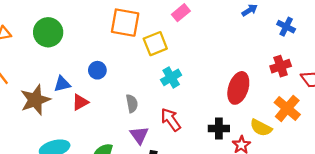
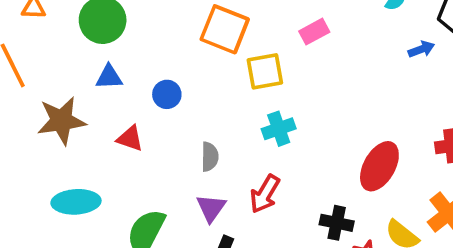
blue triangle: (62, 84) -> (109, 77), moved
red triangle: (80, 102) -> (130, 138), turned 36
red arrow: (171, 120) -> (265, 194), turned -125

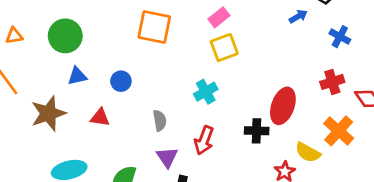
yellow square: (265, 71) -> (224, 48), moved
black cross: (337, 223) -> (257, 131), moved

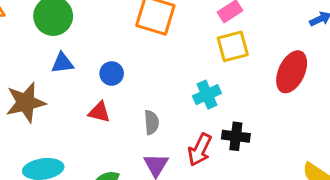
red ellipse: (283, 106) -> (292, 72), moved
red triangle: (100, 117) -> (99, 112), moved
black cross: (257, 131) -> (236, 136), moved

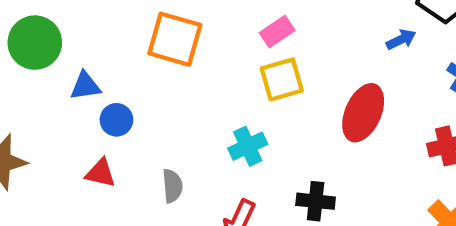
blue triangle: (62, 63) -> (85, 86), moved
black cross: (236, 136) -> (316, 201), moved

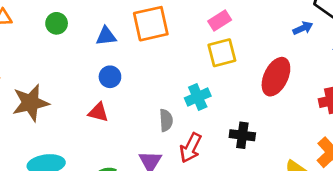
orange square: (175, 39) -> (151, 24), turned -30
green circle: (35, 43) -> (57, 23), size x0.6
blue triangle: (85, 86) -> (106, 36), moved
gray semicircle: (172, 186) -> (166, 120), moved

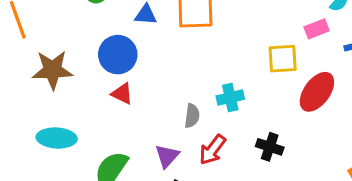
pink rectangle: (220, 20) -> (317, 29), moved
yellow square: (222, 53) -> (283, 59), moved
blue circle: (110, 77) -> (118, 55), moved, size x1.6

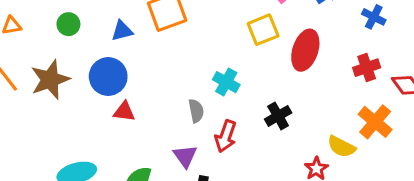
brown star: (52, 70) -> (50, 80), moved
cyan cross: (230, 98) -> (226, 82), turned -30
black cross: (270, 147) -> (278, 116), turned -30

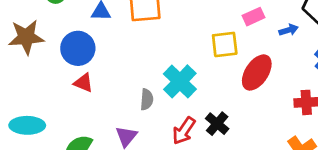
cyan cross: (226, 82) -> (180, 81), size x1.4
black cross: (278, 116) -> (217, 124), turned -35
red arrow: (226, 136) -> (184, 131), moved

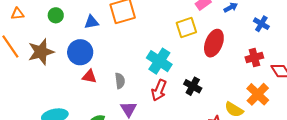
gray semicircle: (147, 99) -> (120, 81), moved
red arrow: (184, 131) -> (159, 90), moved

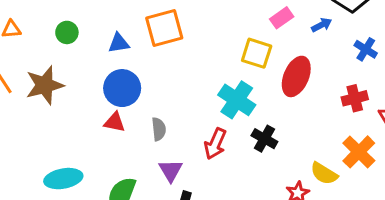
yellow square: (186, 28) -> (257, 53), turned 35
blue circle: (80, 52) -> (122, 88), moved
cyan cross: (159, 61) -> (237, 100), moved

